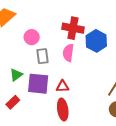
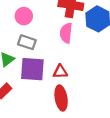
gray rectangle: (43, 56) -> (27, 42), moved, turned -63

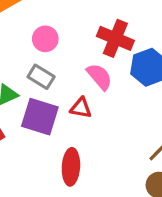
pink semicircle: (66, 33) -> (99, 77), turned 120
red triangle: (60, 72) -> (81, 108), moved

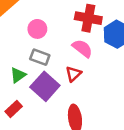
red triangle: (81, 108) -> (74, 74), turned -42
purple square: (40, 117) -> (45, 86), turned 36

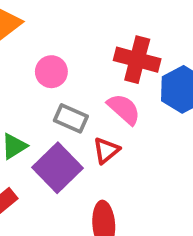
gray rectangle: (40, 57) -> (71, 118), moved

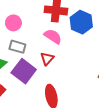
gray rectangle: (71, 118) -> (17, 47), moved

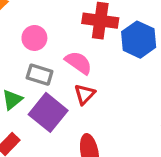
pink semicircle: (53, 36) -> (79, 63), moved

